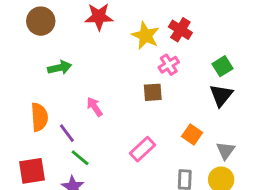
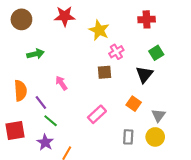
red cross: (180, 30) -> (147, 19), moved, turned -35
black triangle: (221, 95) -> (144, 74), moved

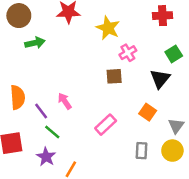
green arrow: (35, 54) -> (35, 43), moved
pink arrow: (61, 83) -> (65, 101), moved

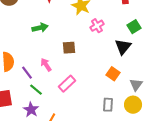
green arrow: (35, 43) -> (40, 28), moved
brown square: (114, 76) -> (69, 48), moved
pink rectangle: (106, 125) -> (67, 84), moved

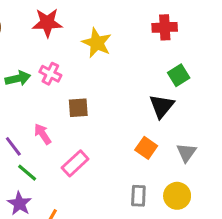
pink cross: (97, 26) -> (50, 74), moved, turned -32
green arrow: (40, 28) -> (18, 78), moved
gray triangle: (136, 85) -> (186, 153), moved

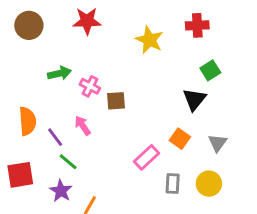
yellow star: (97, 43) -> (149, 40), moved
pink cross: (50, 74) -> (90, 86), moved
pink rectangle: (75, 163) -> (146, 157), moved

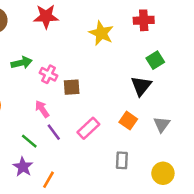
purple line: (55, 137) -> (54, 132), moved
pink rectangle: (146, 157) -> (88, 128), moved
yellow circle: (209, 184) -> (163, 173), moved

